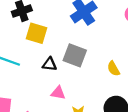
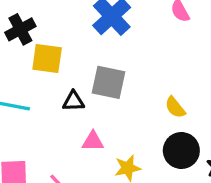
yellow semicircle: (114, 69) -> (175, 107), moved

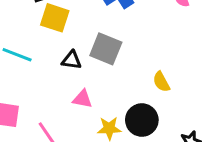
black circle: (181, 151) -> (142, 120), moved

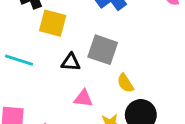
yellow semicircle: (161, 82) -> (125, 83), moved

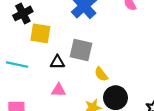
pink triangle: (83, 98) -> (59, 90), moved

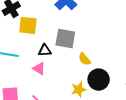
pink triangle: (59, 90) -> (39, 69), moved, turned 32

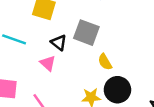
black triangle: (45, 51) -> (59, 43), turned 32

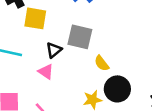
black triangle: (59, 43) -> (54, 50), turned 49

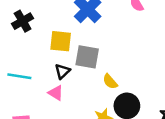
yellow square: (35, 18) -> (61, 41), moved

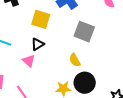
gray square: (87, 57) -> (84, 32), moved

